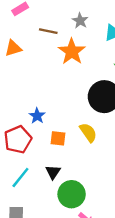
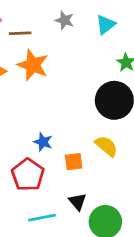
brown line: (48, 31) -> (20, 33), moved
orange star: (72, 52) -> (33, 65), moved
cyan line: (20, 178) -> (42, 218), turned 55

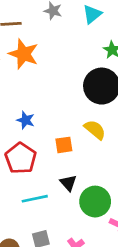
blue star: (43, 142) -> (26, 120), moved

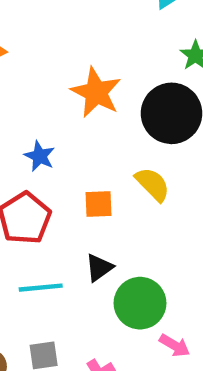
orange star: (24, 54) -> (96, 92), moved
black triangle: (68, 183) -> (99, 268), turned 30

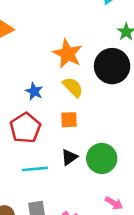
yellow semicircle: (153, 184) -> (73, 87), moved
green circle: (140, 303) -> (102, 158), moved

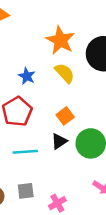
orange square: (69, 120) -> (65, 116), moved, turned -36

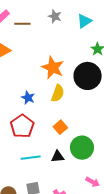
yellow semicircle: (65, 73) -> (58, 93), turned 66
black triangle: (59, 141) -> (58, 157), moved, turned 32

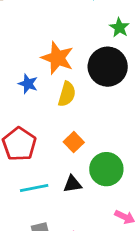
blue star: (28, 98) -> (28, 84), moved

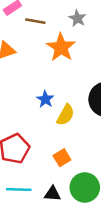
orange star: (57, 58) -> (61, 47), moved
blue star: (28, 84) -> (45, 99), moved

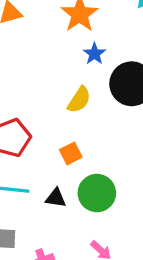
blue star: (45, 99) -> (94, 54), moved

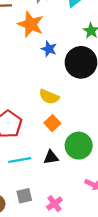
yellow semicircle: (79, 100) -> (49, 97), moved, turned 96

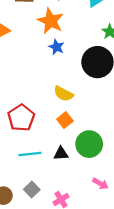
blue star: (49, 49) -> (57, 47), moved
gray square: (24, 196) -> (32, 190), turned -35

